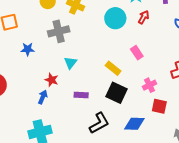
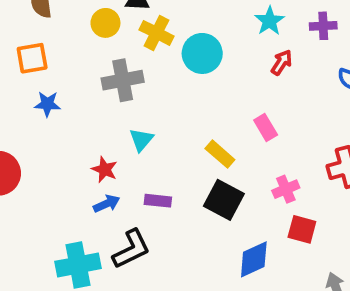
cyan circle: (115, 18) -> (202, 53), moved
blue star: (28, 49) -> (47, 104), moved
blue arrow: (43, 97) -> (107, 204), moved, turned 40
black L-shape: (99, 123) -> (131, 249), moved
blue diamond: (134, 124) -> (254, 259), turned -30

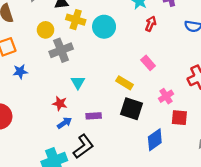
yellow circle: (105, 23) -> (46, 30), moved

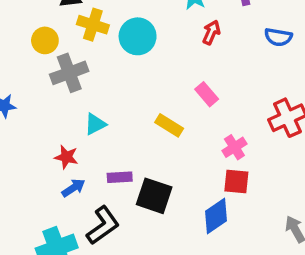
cyan triangle: (78, 83) -> (95, 124), turned 32
black square: (132, 109) -> (154, 196), moved
red square: (179, 118) -> (236, 182), moved

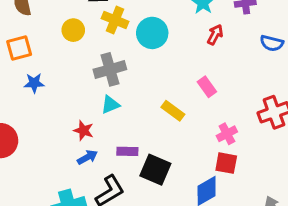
gray cross: (69, 73) -> (110, 69), moved

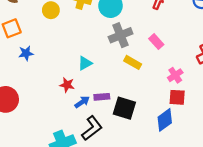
gray cross: (110, 69) -> (121, 35), moved
blue arrow: (87, 157) -> (82, 102), moved

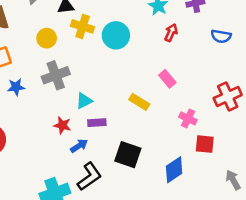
gray cross: (121, 35) -> (56, 75), moved
pink cross: (175, 75) -> (188, 118), turned -32
purple rectangle: (102, 97) -> (97, 123), moved
red square: (177, 97) -> (205, 144), moved

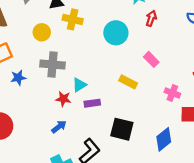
cyan circle: (116, 35) -> (116, 33), moved
gray cross: (56, 75) -> (52, 64), turned 30
red star: (62, 125) -> (63, 99), moved
blue arrow: (79, 146) -> (59, 127), moved

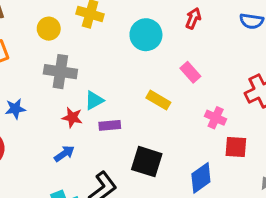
blue star: (18, 78) -> (15, 109), moved

